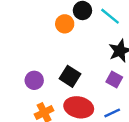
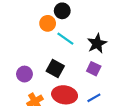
cyan line: (110, 16) -> (65, 39), moved

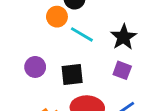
black square: (55, 69) -> (72, 75), turned -30
purple circle: (24, 74) -> (35, 67), moved

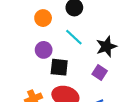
orange circle: (57, 17) -> (43, 18), moved
purple circle: (35, 67) -> (44, 50), moved

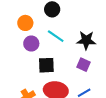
black star: (106, 47) -> (86, 40), turned 30
purple circle: (44, 50) -> (31, 44), moved

